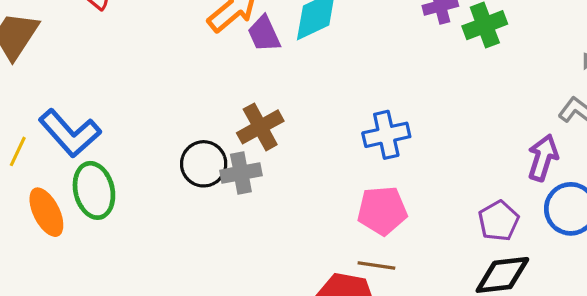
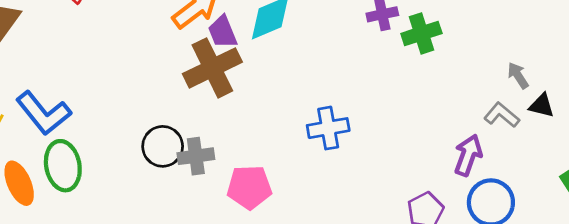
brown cross: (260, 127) -> (212, 68), moved, size x1.4
pink pentagon: (382, 211) -> (249, 187), moved

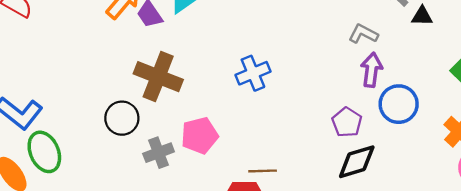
brown cross: (212, 68) -> (158, 77), moved, turned -30
gray L-shape: (502, 115) -> (363, 34), moved
gray cross: (196, 156) -> (159, 153), moved

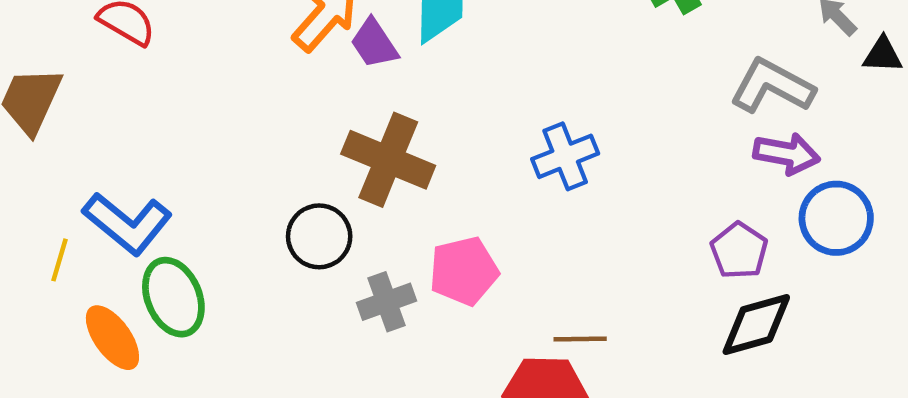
gray L-shape: (363, 34) -> (772, 86), size x1.5
purple arrow: (372, 70) -> (787, 154), turned 92

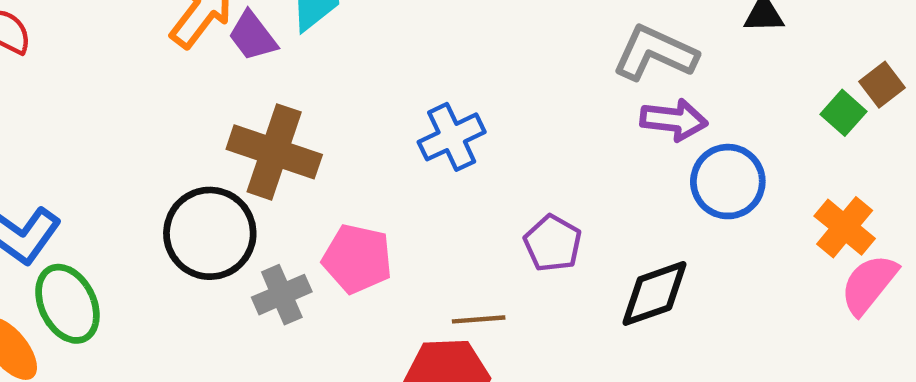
black circle: (319, 236) -> (210, 233), size x1.4
purple pentagon: (739, 251) -> (553, 243), moved
pink pentagon: (464, 271) -> (357, 259), turned 30

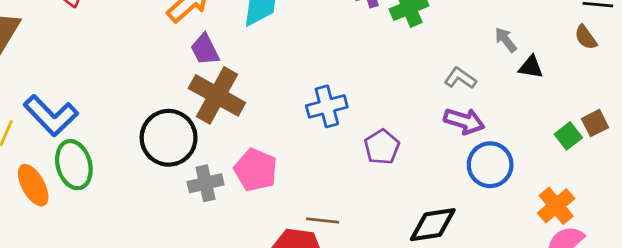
purple trapezoid: (253, 36) -> (205, 50), moved
gray L-shape: (655, 53) -> (460, 78), size x0.6
purple pentagon: (553, 243) -> (382, 147), moved

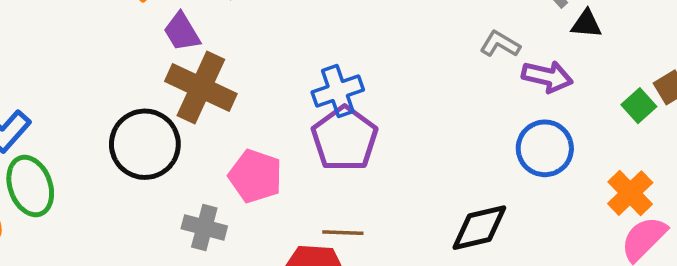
purple arrow: (464, 121) -> (547, 76), moved
purple pentagon: (382, 147) -> (345, 139), moved, size x1.5
gray cross: (206, 183) -> (204, 227), moved, turned 32

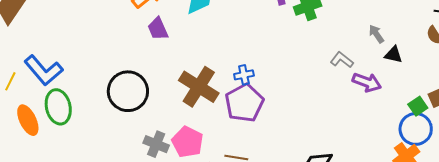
brown cross: (201, 87) -> (199, 87), moved
blue cross: (338, 91) -> (244, 75), size x0.7
blue circle: (545, 148) -> (416, 129), moved
pink pentagon: (255, 176) -> (188, 142), moved

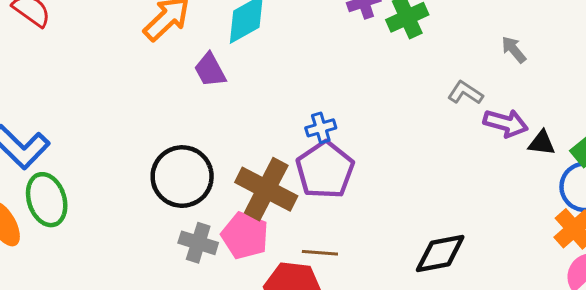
purple trapezoid: (158, 29) -> (210, 70), moved
black triangle: (393, 55) -> (542, 143), moved
brown cross: (199, 87) -> (266, 189), moved
black circle: (128, 91) -> (182, 177), moved

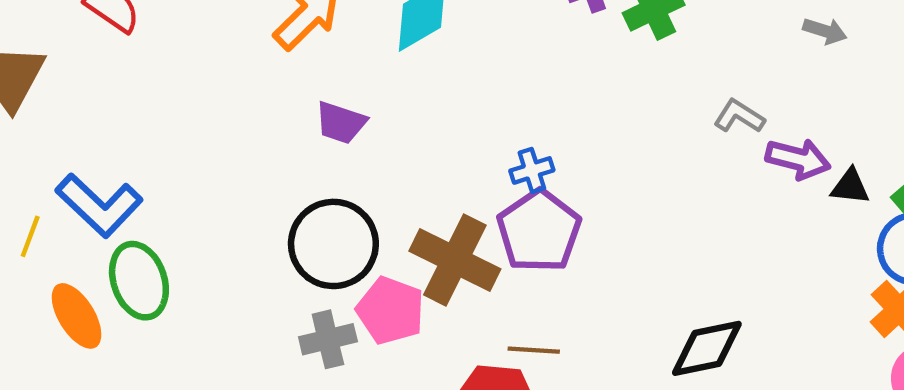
gray arrow: (514, 50) -> (825, 31), moved, turned 148
purple trapezoid: (210, 70) -> (341, 123), moved, turned -42
pink pentagon: (245, 236) -> (390, 310), moved
gray cross: (198, 243) -> (328, 339), moved, turned -30

